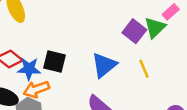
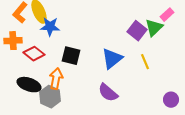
blue star: (29, 69) -> (50, 27), moved
orange arrow: (36, 89) -> (56, 79), turned 120

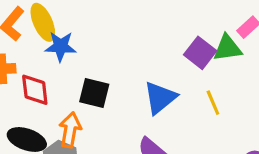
green triangle: (154, 28) -> (227, 48), turned 36
red diamond: (34, 54) -> (35, 90), turned 45

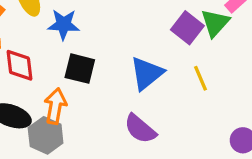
blue star: (60, 46) -> (64, 25), moved
green triangle: (227, 48) -> (215, 23), turned -40

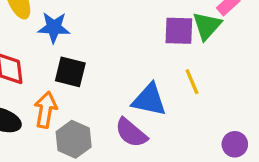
purple square: (187, 28) -> (179, 31), turned -36
blue triangle: (147, 73) -> (149, 100), moved, turned 51
gray hexagon: (46, 135) -> (74, 139), moved

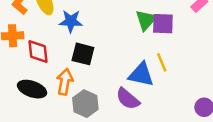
green triangle: (207, 26) -> (146, 20), moved
yellow line: (192, 82) -> (162, 62), moved

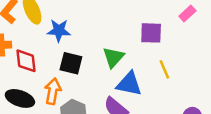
green triangle: (146, 20) -> (113, 57), moved
yellow line: (162, 62) -> (164, 69), moved

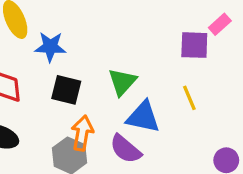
purple square: (151, 33) -> (194, 45), moved
orange arrow: (53, 91) -> (82, 133), moved

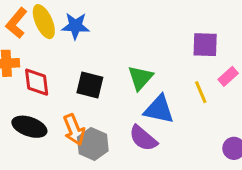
pink rectangle: (220, 24) -> (228, 76), moved
blue star: (50, 47) -> (75, 26), moved
orange arrow: (82, 133) -> (74, 130), moved, turned 148

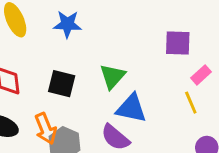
blue star: (75, 26) -> (67, 24), moved
yellow line: (201, 92) -> (191, 103), moved

